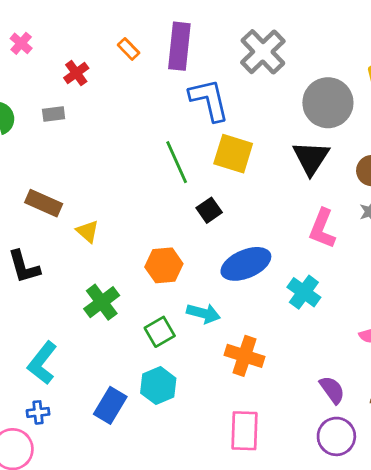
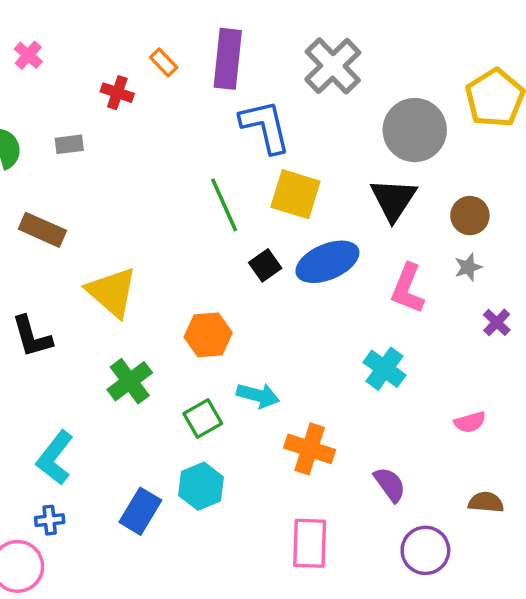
red cross: (76, 73) -> (117, 93), moved, turned -35
brown rectangle: (44, 203) -> (42, 230), moved
yellow triangle: (88, 231) -> (112, 292), size x1.8
blue ellipse: (246, 264) -> (327, 262), moved
purple semicircle: (332, 390) -> (390, 484), moved

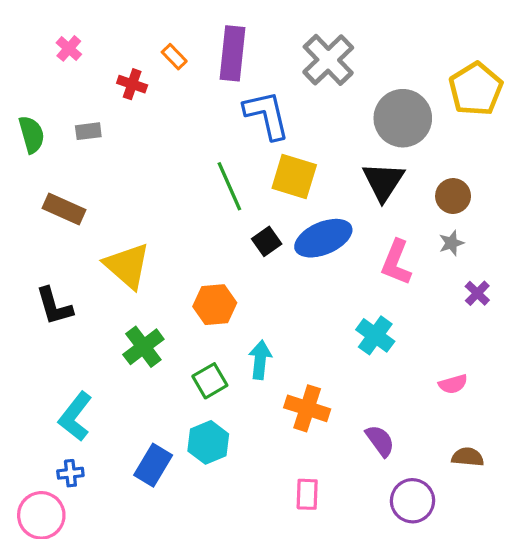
pink cross: (28, 55) -> (69, 48), moved
cyan arrow: (258, 395) -> (260, 360), turned -99
pink rectangle: (310, 543) -> (307, 494), size x0.7

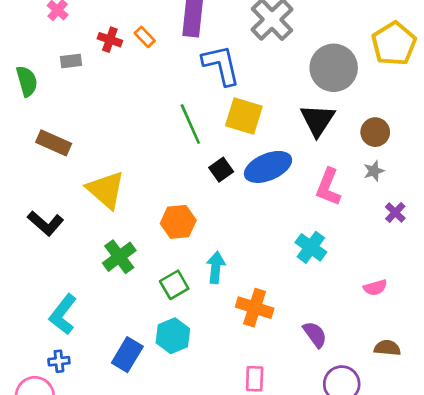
orange rectangle: (174, 57) -> (145, 37), moved
gray rectangle: (88, 131) -> (71, 61), moved
black L-shape: (54, 306) -> (46, 223), turned -33

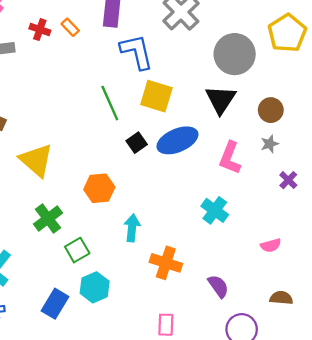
green square: (174, 285) -> (77, 250), moved

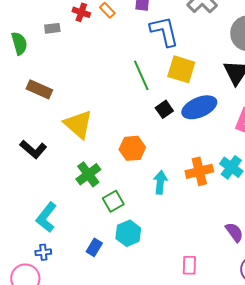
orange cross: (166, 263) -> (199, 171), moved, turned -32
blue rectangle: (55, 304) -> (94, 247), size x0.7

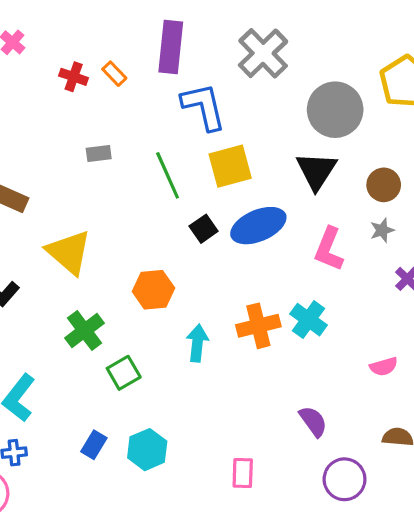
gray rectangle: (52, 28) -> (99, 154), moved
yellow square: (181, 69) -> (230, 166), turned -32
cyan hexagon: (128, 233) -> (147, 450), moved

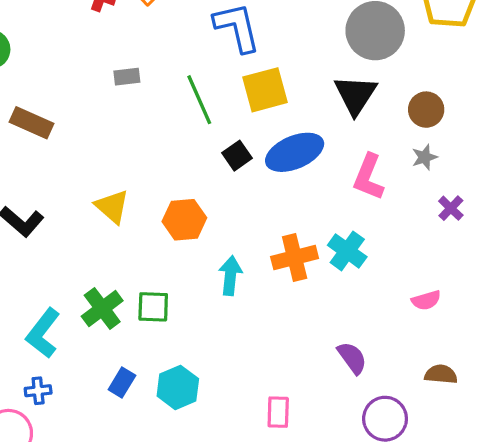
yellow triangle: (69, 252) -> (112, 207), moved, size x0.7
green cross: (85, 331) -> (102, 309), moved
green square: (124, 373) -> (153, 307), turned 32

